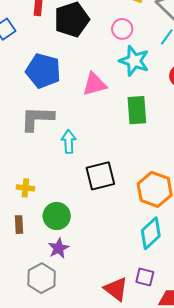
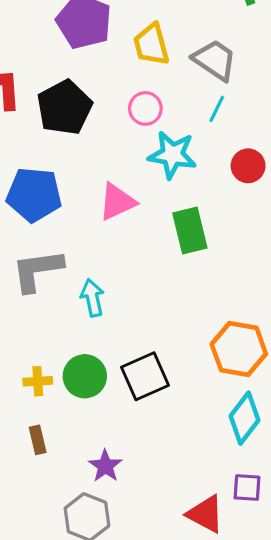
black square: (100, 176) -> (145, 376), moved
green circle: (57, 216) -> (85, 376), moved

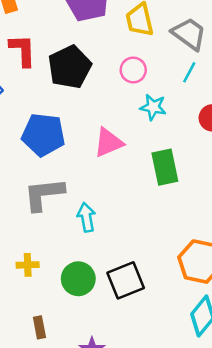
cyan star: (172, 155) -> (153, 107), size x0.7
yellow cross: (38, 381) -> (28, 265), moved

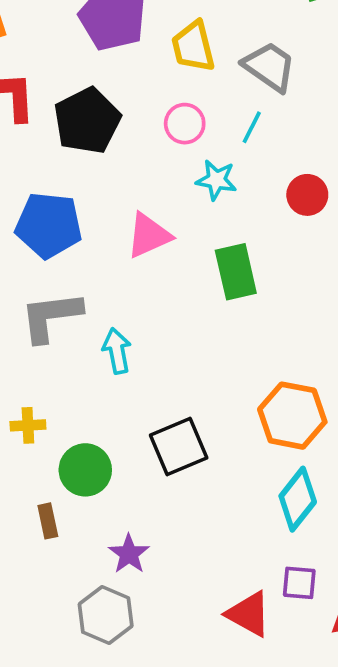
cyan line: (189, 72) -> (252, 127), moved
green circle: (78, 279) -> (85, 470), moved

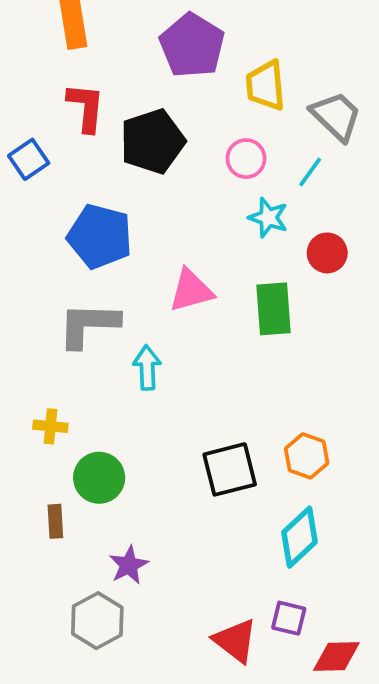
red circle: (307, 195) -> (327, 253), moved
pink triangle: (149, 235) -> (191, 291), moved
orange hexagon: (292, 416) -> (307, 456), size x0.7
black square: (179, 447) -> (230, 469), moved

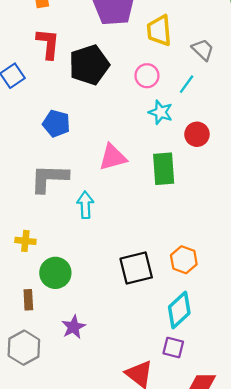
gray trapezoid: (336, 116) -> (203, 50), size x0.7
blue pentagon: (100, 236) -> (56, 124), size x0.7
purple square: (289, 618) -> (173, 348), moved
gray hexagon: (97, 621) -> (24, 348), moved

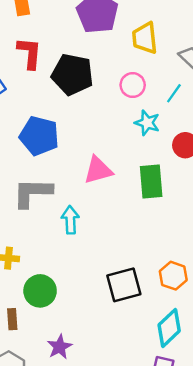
black pentagon: (89, 65) -> (72, 75), turned 30
blue pentagon: (56, 124) -> (39, 136), size x1.4

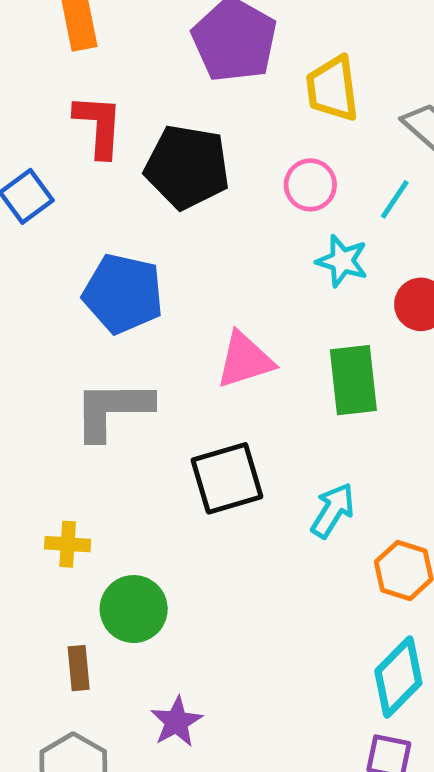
cyan arrow: (70, 220) -> (333, 510), moved, turned 36
black square: (124, 285) -> (227, 478), moved

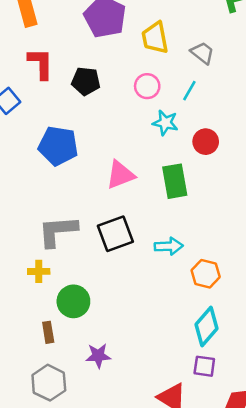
black pentagon: (187, 167) -> (86, 81), size x0.7
gray L-shape: (113, 410) -> (58, 231), moved
cyan arrow: (333, 510) -> (169, 246), turned 60
purple star: (177, 722) -> (98, 356), turned 30

